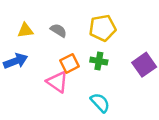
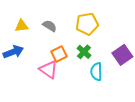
green cross: (99, 61) -> (84, 52), turned 32
cyan semicircle: (100, 103) -> (96, 72), moved, turned -138

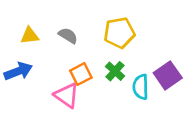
cyan semicircle: (96, 72) -> (141, 87), moved

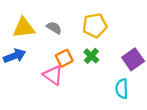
yellow triangle: (30, 36) -> (24, 28), size x1.5
cyan semicircle: (141, 87) -> (122, 89), moved

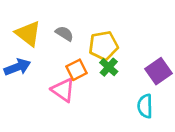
yellow pentagon: (95, 25) -> (103, 46), moved
yellow triangle: (24, 28) -> (28, 34), turned 45

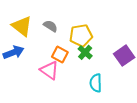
orange square: (76, 70) -> (60, 54), turned -35
cyan semicircle: (145, 106) -> (96, 83), moved

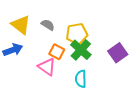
green cross: (85, 52) -> (81, 50), size x1.5
cyan semicircle: (96, 83) -> (81, 79), moved

